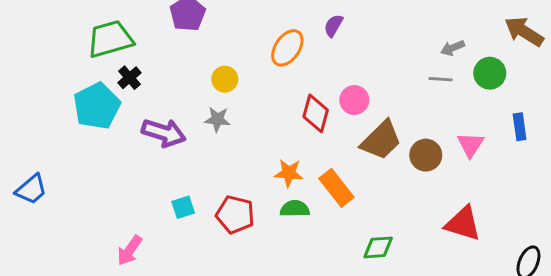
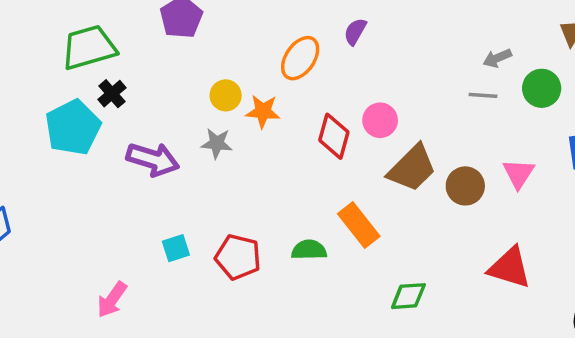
orange star: (289, 173) -> (263, 111), moved

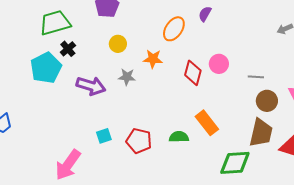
yellow circle: (226, 95) -> (118, 44), moved
gray line: (483, 95) -> (256, 77), moved
brown trapezoid: (412, 168) -> (261, 133), moved, turned -32
green diamond: (408, 296) -> (235, 163), size x1.5
pink arrow: (112, 300) -> (68, 165), size x1.5

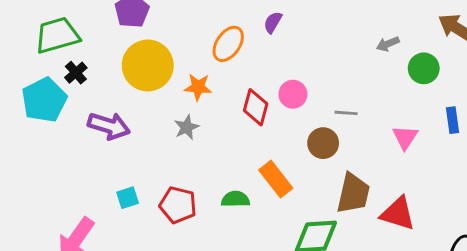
yellow circle: (118, 44) -> (148, 65), size x2.0
gray star: (127, 77) -> (187, 127), moved, turned -30
brown circle: (267, 101) -> (323, 143), moved

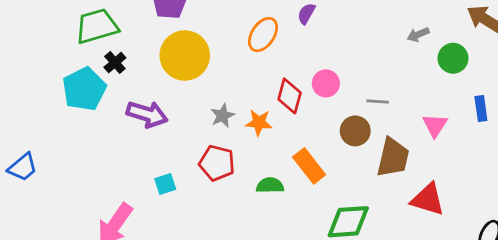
orange star: (198, 87) -> (259, 123), moved
brown trapezoid: (353, 193) -> (393, 157), moved
red pentagon: (178, 205) -> (217, 163), moved

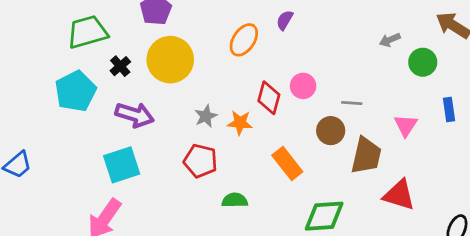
black cross: (115, 62) -> (120, 66), moved
cyan square: (165, 184) -> (122, 165), moved, size x1.8
green semicircle: (270, 185) -> (235, 200), moved

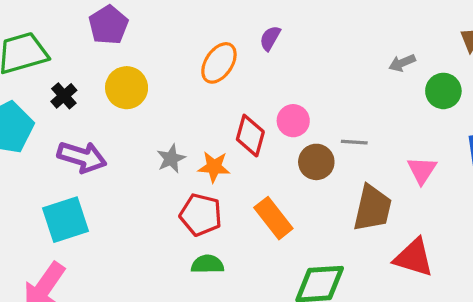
yellow circle: (170, 60) -> (127, 88), size x0.7
brown circle: (331, 131) -> (316, 162), moved
red pentagon: (200, 161) -> (201, 215), moved

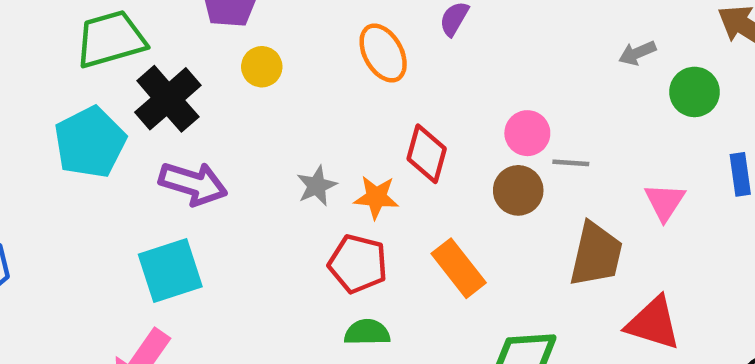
orange ellipse: (219, 63) -> (383, 53), turned -63
yellow circle: (127, 88) -> (262, 67), moved, size x0.7
black cross: (64, 96) -> (168, 99), size x1.8
pink circle: (293, 121) -> (527, 133), moved

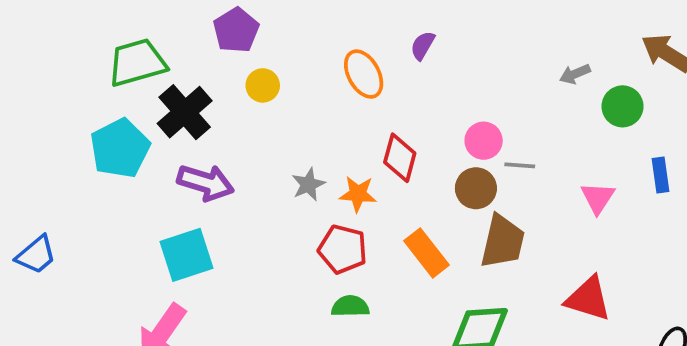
brown trapezoid: (596, 254) -> (503, 242), moved

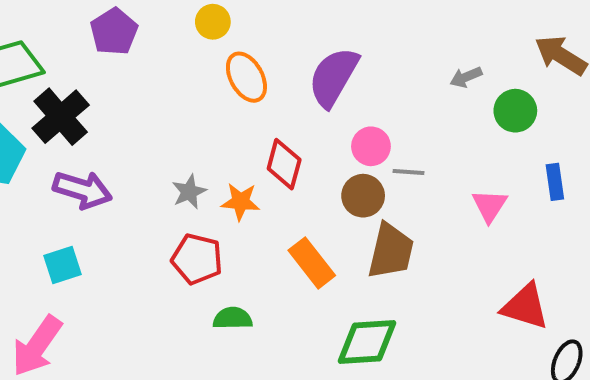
purple semicircle: (423, 45) -> (333, 77), moved, size x2.0
yellow circle: (263, 85) -> (213, 22), moved
red pentagon: (343, 249) -> (197, 259), moved
cyan square: (187, 255) -> (63, 265), size x0.7
red triangle: (588, 299) -> (525, 306), moved

